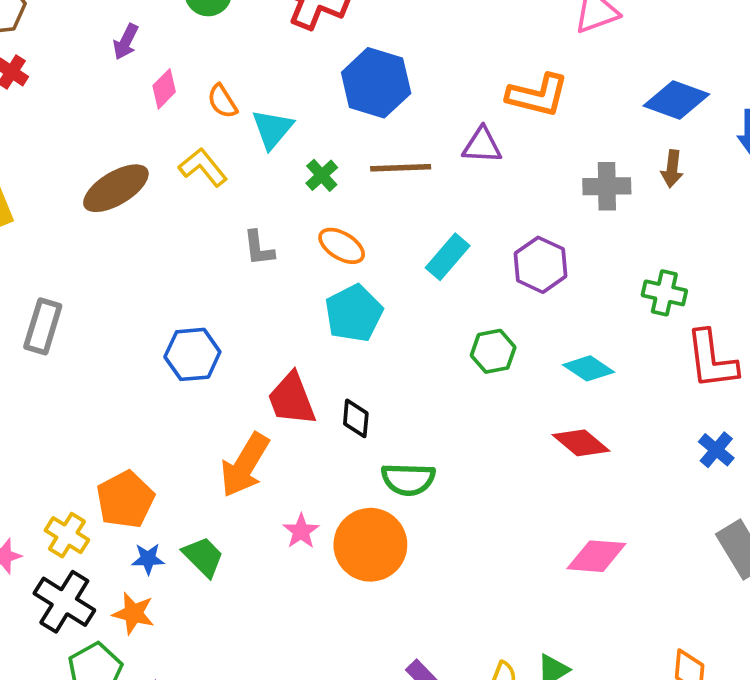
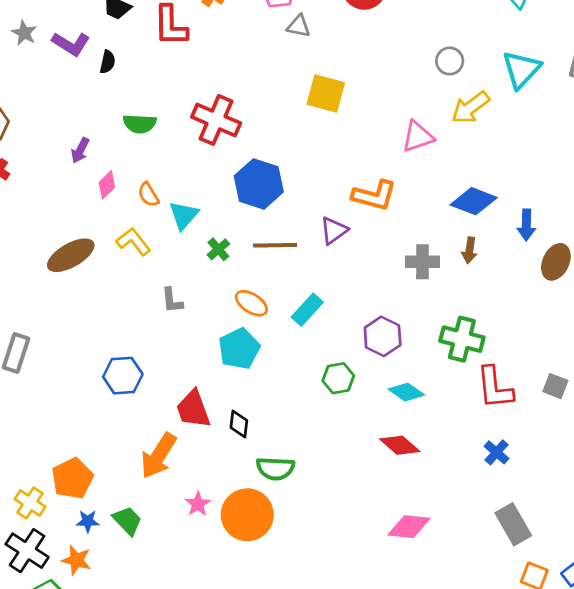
purple triangle: (482, 145) -> (334, 230), turned -40
orange ellipse: (342, 246) -> (251, 303), moved
purple hexagon: (540, 265) -> (383, 336), moved
green cross: (664, 293) -> (462, 339), size x1.4

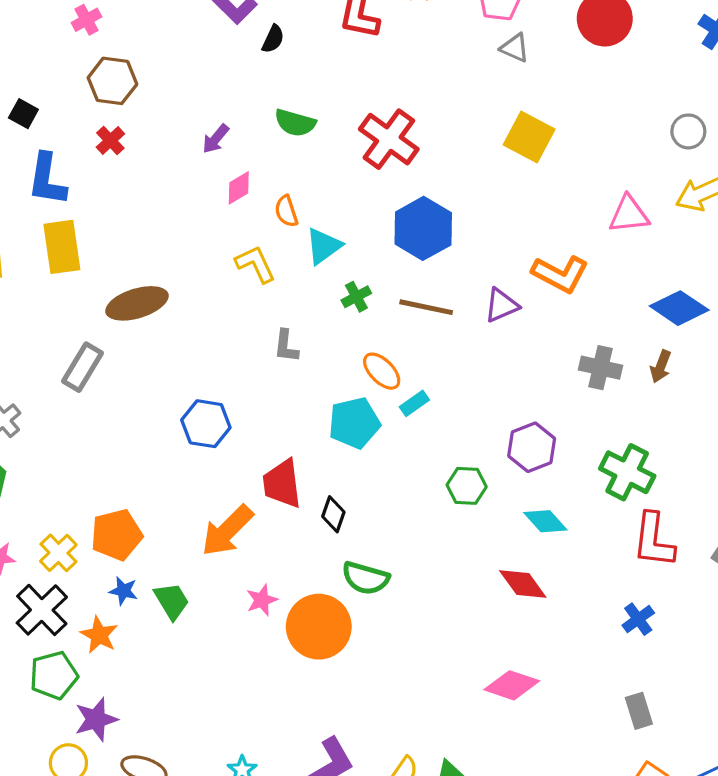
brown ellipse: (71, 255) -> (137, 303), moved
cyan rectangle: (307, 310) -> (414, 403), moved, size x0.7
gray rectangle: (513, 524) -> (639, 711), size x0.7

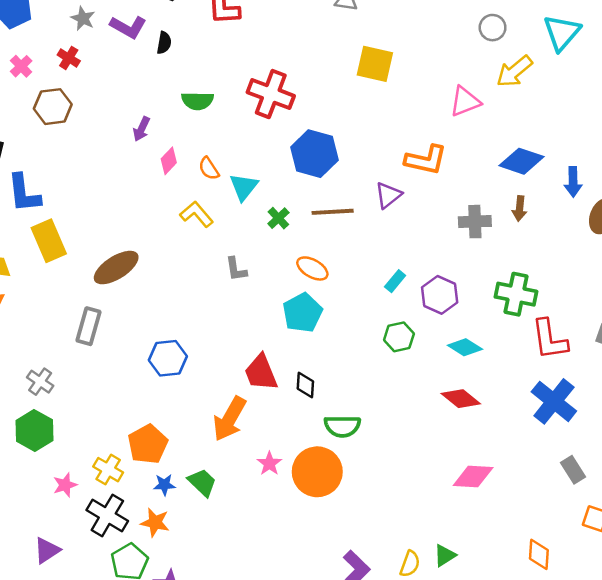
red cross: (110, 141) -> (69, 58), moved
cyan rectangle: (414, 403) -> (395, 281), moved
blue hexagon: (206, 424) -> (168, 358), moved
blue cross: (638, 619) -> (554, 401), size x1.8

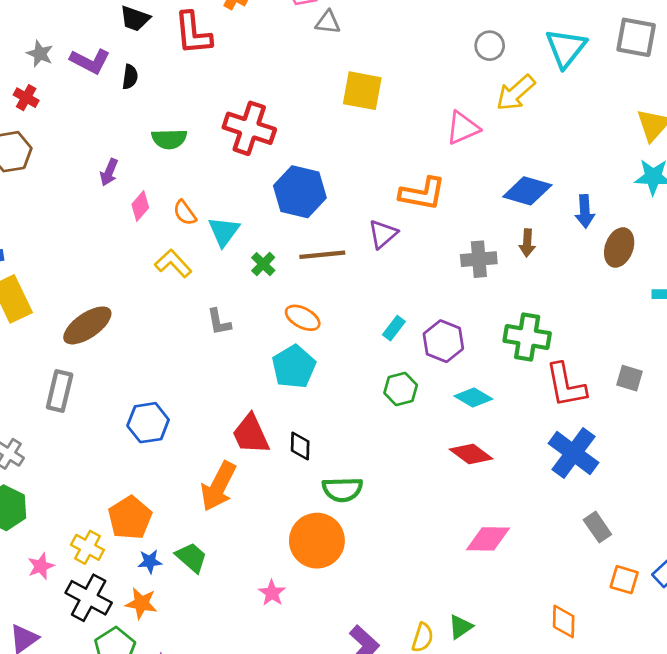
pink star: (269, 463) -> (272, 593), moved

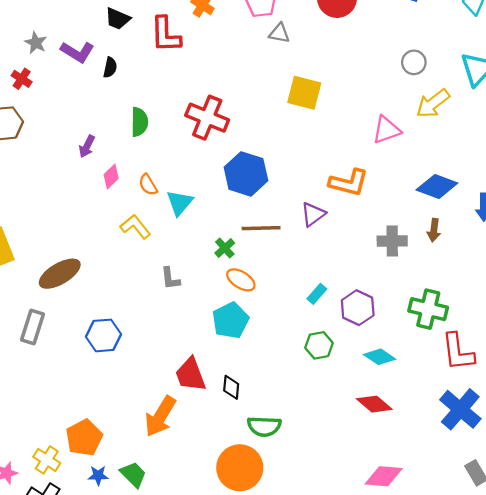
green semicircle: (169, 139) -> (139, 122), turned -92
green cross: (263, 264) -> (225, 248), moved
blue hexagon: (148, 423) -> (103, 335), moved

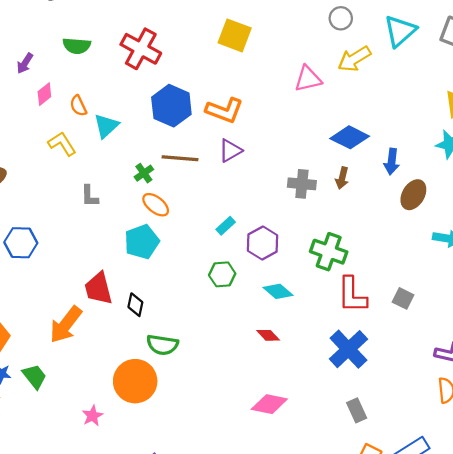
green semicircle: (139, 122) -> (77, 46), turned 88
orange L-shape: (349, 183) -> (224, 110), moved
red diamond: (374, 404) -> (268, 335), size x0.7

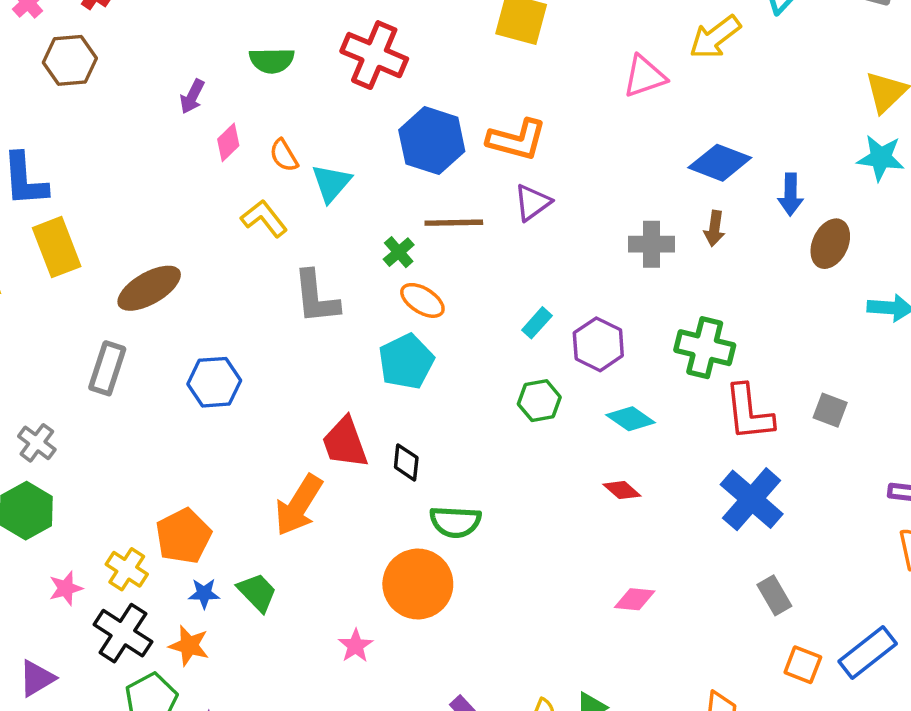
gray L-shape: (90, 196) -> (316, 297), size x1.6
pink diamond: (269, 404) -> (635, 599), size x0.7

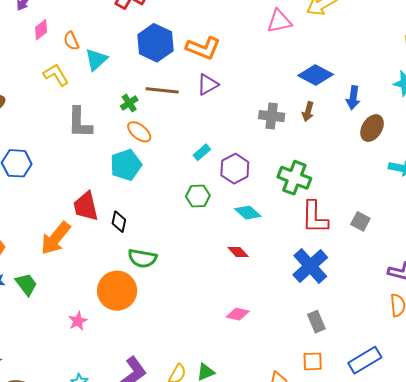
orange square: (803, 665) -> (313, 361), moved, turned -30

